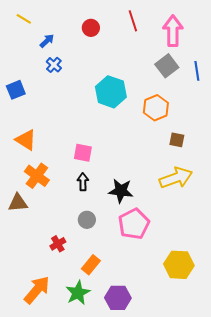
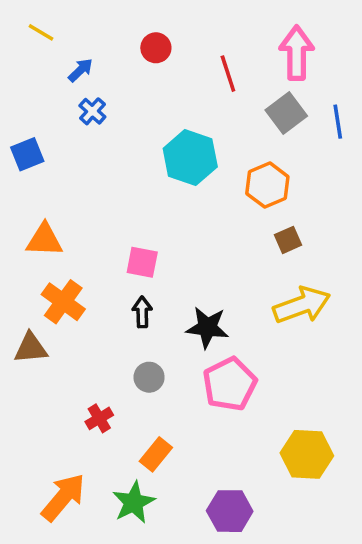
red line: (133, 21) -> (228, 74), moved
orange triangle: (26, 140) -> (44, 240), turned -30
brown square: (177, 140) -> (288, 240), moved, turned -35
purple hexagon: (118, 298) -> (230, 511), moved

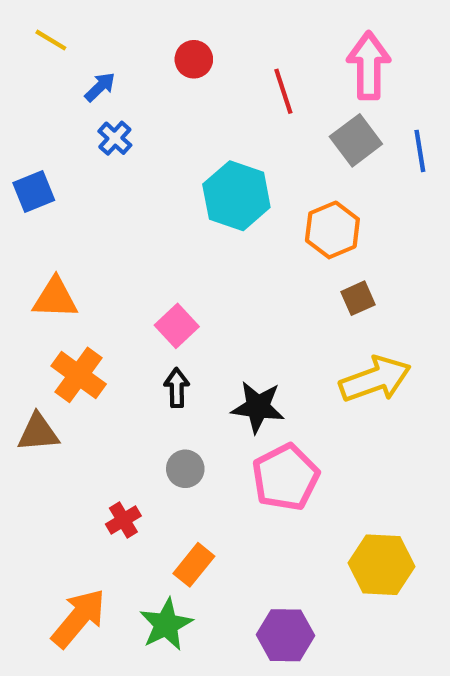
pink square: (142, 262) -> (177, 326), turned 36

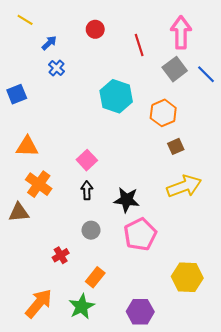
blue line: (420, 151) -> (206, 74), turned -36

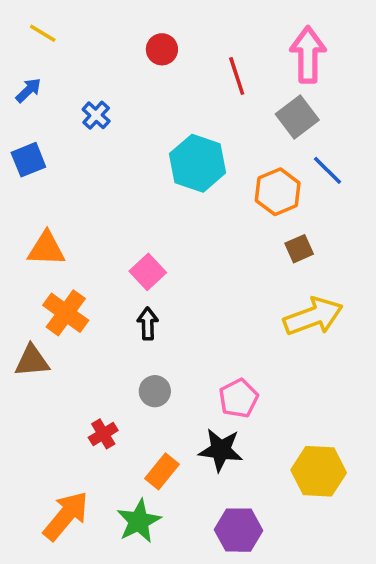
blue arrow: (49, 43) -> (28, 90), moved
blue line: (206, 74) -> (328, 170), moved
black star: (127, 200) -> (221, 450), moved
pink pentagon: (140, 234) -> (239, 398), size x0.7

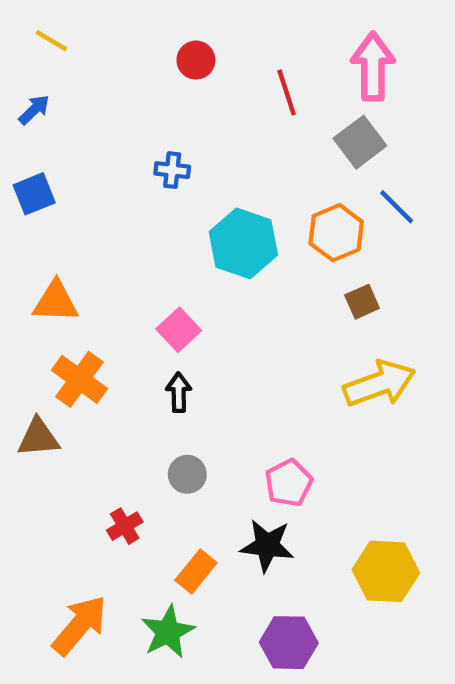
blue cross: (96, 115) -> (172, 170), moved, turned -36
cyan hexagon: (198, 163) -> (243, 243), moved

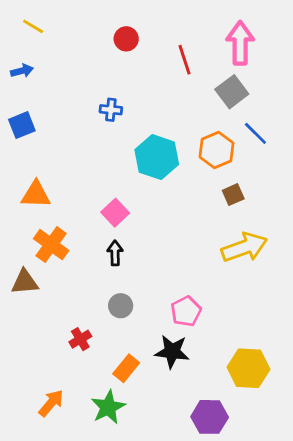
blue arrow: (34, 110) -> (22, 71), turned 30
orange arrow: (79, 625) -> (51, 403), size x0.7
purple hexagon: (289, 643) -> (210, 417), moved

